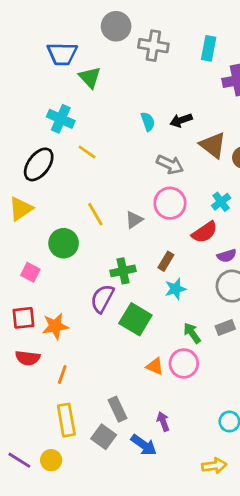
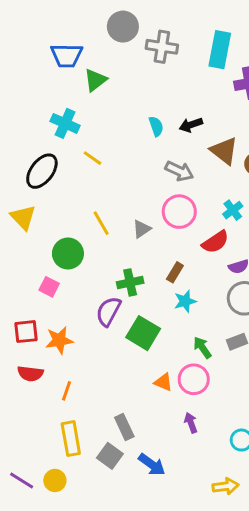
cyan rectangle: (209, 48) -> (220, 50), size x1.4
green triangle: (90, 77) -> (95, 80), turned 35
yellow triangle: (21, 209) -> (23, 217), turned -40
pink square: (30, 272) -> (49, 287), moved
purple arrow: (163, 421) -> (191, 423), moved

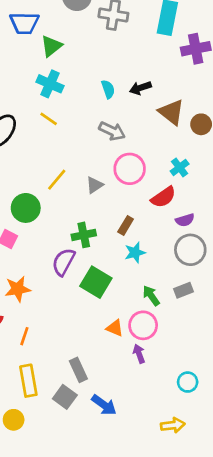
cyan cross: (65, 123) -> (50, 84), moved
gray arrow: (179, 171) -> (112, 131), moved
yellow line: (101, 223) -> (57, 180), turned 70
purple arrow: (191, 423) -> (139, 354), moved

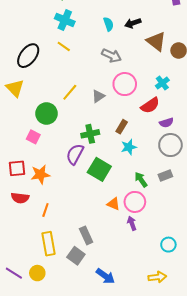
blue arrow: (104, 405) -> (105, 276), moved

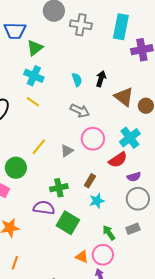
black arrow: (133, 23) -> (101, 79), turned 126
cyan cross: (162, 83) -> (130, 138), size x1.5
purple semicircle: (75, 154) -> (44, 208), turned 70

